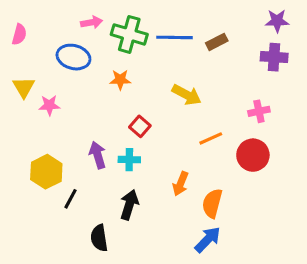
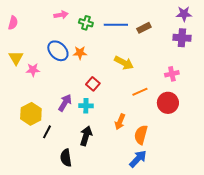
green cross: (129, 34) -> (86, 23), size x0.6
blue ellipse: (73, 57) -> (58, 51), moved, turned 30
purple arrow: (98, 155) -> (65, 103), turned 48

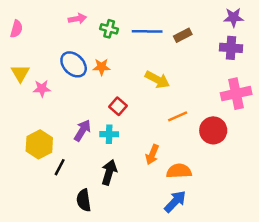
pink cross: (172, 74) -> (236, 94), moved, size x1.6
orange semicircle: (141, 135) -> (179, 171), turned 72

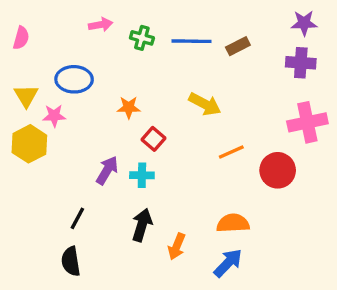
blue ellipse: (74, 64) -> (74, 79), moved, turned -44
orange star: (101, 67) -> (129, 107), moved
yellow hexagon: (39, 144) -> (29, 144), moved
orange arrow: (152, 155) -> (177, 246), moved
black semicircle: (84, 200) -> (71, 261), moved

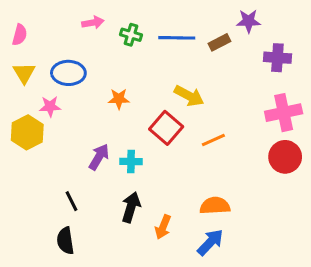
purple star: (304, 23) -> (248, 21), moved
yellow triangle: (26, 96) -> (24, 73), moved
red square: (154, 139) -> (166, 128), moved, size x1.5
red circle: (278, 170) -> (285, 157), moved
black line: (77, 218) -> (71, 201), turned -55

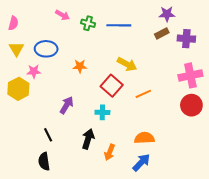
pink arrow: (93, 23) -> (62, 15), turned 40
brown rectangle: (219, 42) -> (162, 33), moved
cyan cross: (131, 161) -> (102, 112), moved

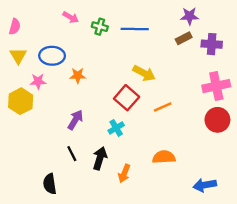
orange star: (80, 66) -> (78, 76), moved
cyan cross: (102, 112) -> (116, 128), turned -32
black line: (48, 135) -> (72, 154), moved
blue arrow: (141, 162) -> (205, 185), moved, turned -144

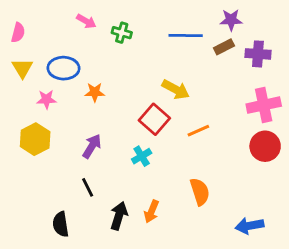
blue line: (135, 29) -> (186, 35), moved
yellow hexagon: (21, 101) -> (35, 139), moved
orange semicircle: (164, 157) -> (200, 192), turned 75
black arrow: (100, 158) -> (119, 216), moved

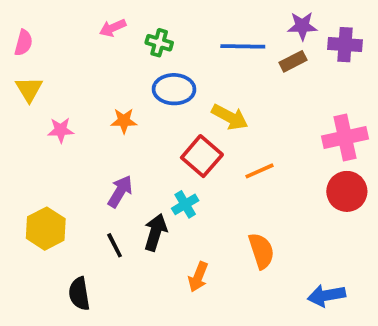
pink arrow: (86, 21) -> (113, 28), turned 126
purple cross: (258, 54) -> (345, 45), moved
blue ellipse: (63, 68) -> (174, 89), moved
yellow hexagon: (35, 139) -> (46, 229), moved
black arrow: (119, 216) -> (155, 232), moved

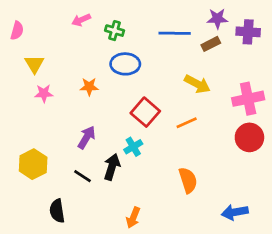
yellow triangle: (29, 89) -> (34, 64), moved
yellow arrow: (230, 117) -> (197, 84), moved
black line: (115, 245) -> (82, 176), turned -30
orange arrow: (198, 277) -> (133, 218), moved

